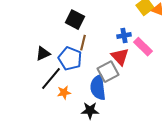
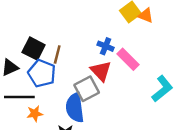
black square: (75, 20) -> (34, 49), moved
blue cross: (124, 36) -> (106, 46), turned 32
black line: (51, 79) -> (19, 97), turned 50

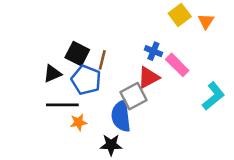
orange triangle: (146, 16) -> (206, 21), moved, turned 42
red triangle: (101, 71) -> (148, 77), turned 45

